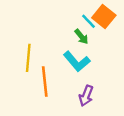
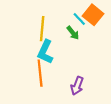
yellow line: (28, 58) -> (42, 29), moved
cyan L-shape: (77, 61) -> (45, 52), moved, turned 65

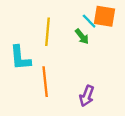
orange square: (93, 15) -> (105, 16), turned -30
cyan L-shape: (45, 52) -> (20, 58), moved, turned -30

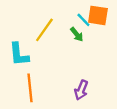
yellow line: (48, 32) -> (44, 30), turned 30
orange line: (45, 82) -> (30, 88), moved

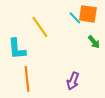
yellow line: (44, 30) -> (40, 27), turned -70
green arrow: (77, 34) -> (94, 42), moved

